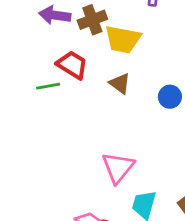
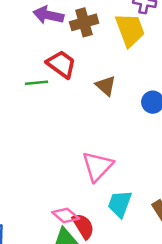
yellow trapezoid: (123, 39) -> (130, 30), moved, turned -126

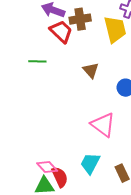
red trapezoid: (61, 64) -> (61, 31), moved
pink triangle: (97, 166) -> (103, 125), moved, turned -44

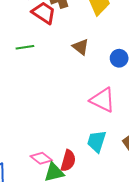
pink diamond: (47, 167) -> (41, 158), moved
red semicircle: (60, 177) -> (68, 161), turned 50

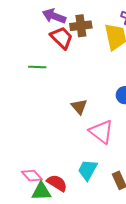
brown triangle: (81, 47) -> (79, 107), moved
red semicircle: (68, 161) -> (57, 183), turned -85

